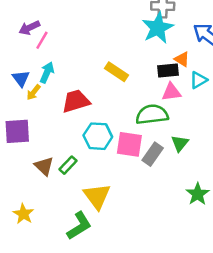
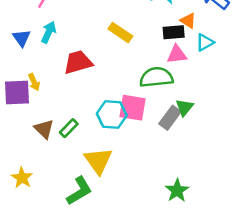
yellow arrow: (33, 92) -> (34, 82), moved, turned -63
cyan hexagon: (98, 136) -> (112, 114), moved
gray rectangle: (153, 154) -> (170, 118), moved
green star: (198, 194) -> (177, 191), moved

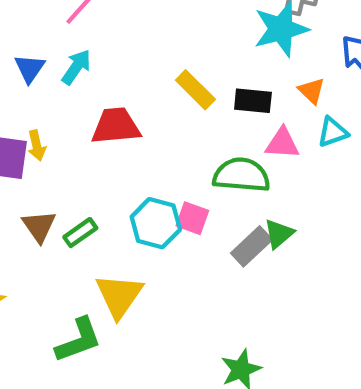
black rectangle: (174, 32) -> (253, 101), moved
pink square: (133, 108) -> (192, 218), size x0.7

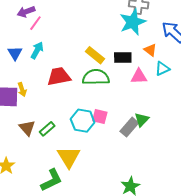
green semicircle: (241, 175) -> (96, 77), moved

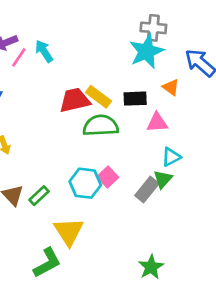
cyan arrow: (37, 50) -> (44, 51), moved, turned -60
cyan triangle: (162, 69) -> (171, 157), moved
red trapezoid: (59, 76) -> (75, 100), moved
pink square: (100, 117) -> (108, 177), turned 35

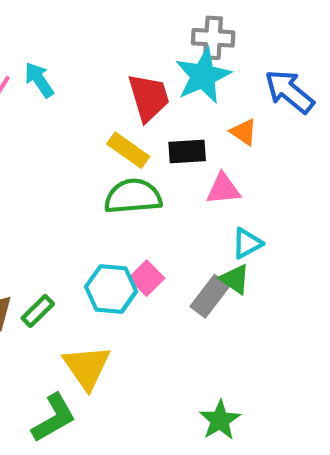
red trapezoid: (75, 100) -> (149, 97), moved, turned 88
green triangle: (163, 179) -> (235, 279), turned -36

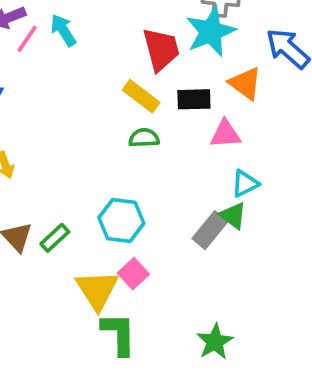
orange triangle: (244, 132) -> (245, 83), size x1.4
green semicircle: (133, 196) -> (144, 138), size x0.6
pink square: (147, 278) -> (133, 274), moved
green L-shape: (54, 418) -> (119, 334), moved, turned -63

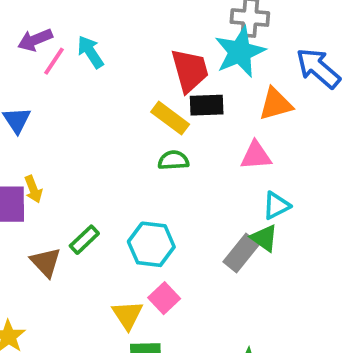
orange triangle: (245, 83) -> (276, 104), turned -51
black rectangle: (194, 99) -> (207, 105), moved
green rectangle: (55, 238) -> (84, 240), moved
yellow triangle: (97, 290) -> (127, 315), size x0.7

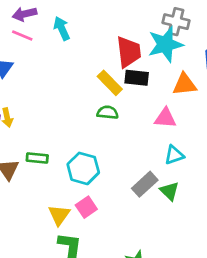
pink line: (54, 61) -> (22, 35), moved, turned 70
green triangle: (264, 238) -> (169, 191), moved
green rectangle: (84, 240) -> (37, 158), turned 40

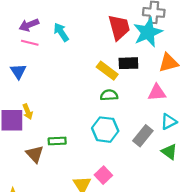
red trapezoid: (129, 52) -> (119, 27), moved
cyan hexagon: (83, 168) -> (105, 130), moved
gray rectangle: (145, 184) -> (143, 136), moved

